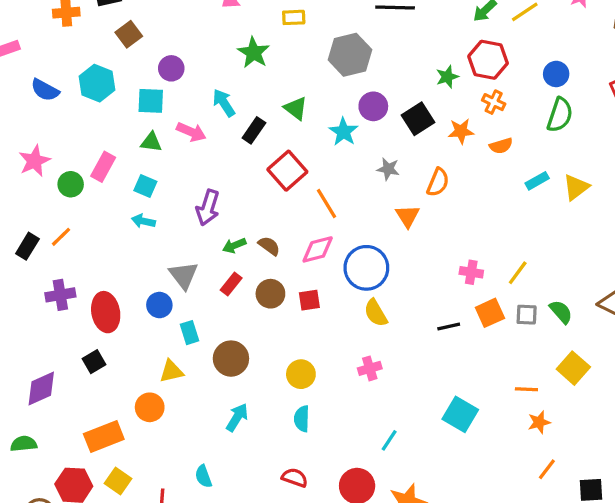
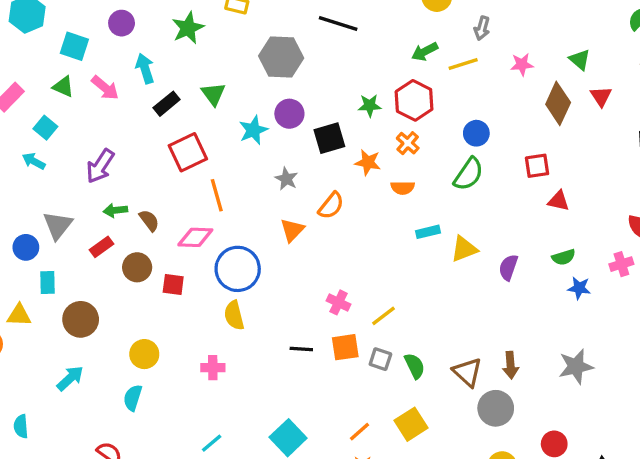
purple circle: (171, 68) -> (122, 23), moved
orange line: (526, 389) -> (359, 432), turned -60

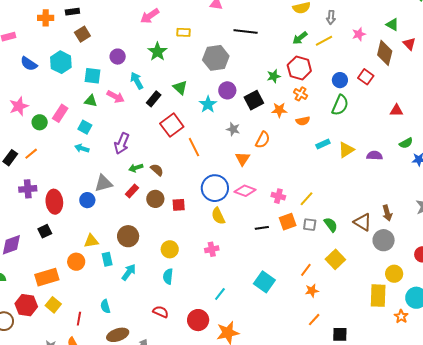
red square: (537, 166) -> (366, 77), moved, turned -35
gray triangle: (58, 225) -> (104, 183), turned 48
pink diamond: (195, 237) -> (245, 191), moved, turned 30
purple semicircle: (508, 267) -> (375, 156), turned 84
cyan rectangle: (47, 282) -> (107, 259), moved

